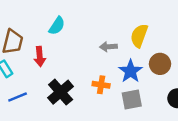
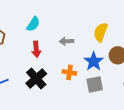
gray arrow: (108, 47) -> (66, 41), moved
red arrow: (40, 57) -> (36, 49), moved

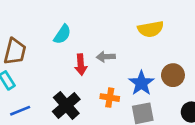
yellow semicircle: (101, 32) -> (151, 29), moved, turned -120
red arrow: (36, 49) -> (81, 65), moved

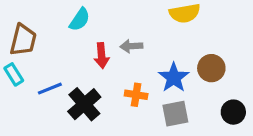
blue line: (20, 111) -> (50, 89), moved

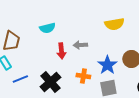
cyan semicircle: (80, 20) -> (47, 28), turned 42
blue line: (50, 89) -> (20, 79), moved

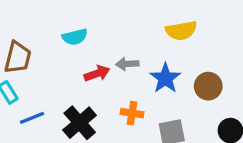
red arrow: (61, 51) -> (97, 73), turned -105
blue star: (107, 65) -> (165, 78), moved

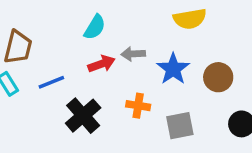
cyan semicircle: (75, 37) -> (95, 27), moved, turned -45
blue line: (32, 118) -> (51, 82), moved

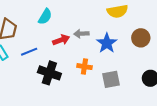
cyan semicircle: (95, 27) -> (45, 17), moved
brown circle: (218, 77) -> (141, 38), moved
black cross: (83, 116) -> (49, 73), turned -30

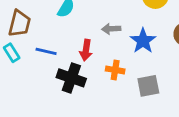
red arrow: (61, 40) -> (86, 50), moved, turned 119
blue line: (29, 52) -> (46, 51), turned 35

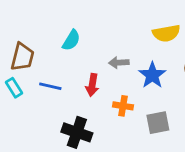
black cross: (71, 78) -> (77, 132), moved

